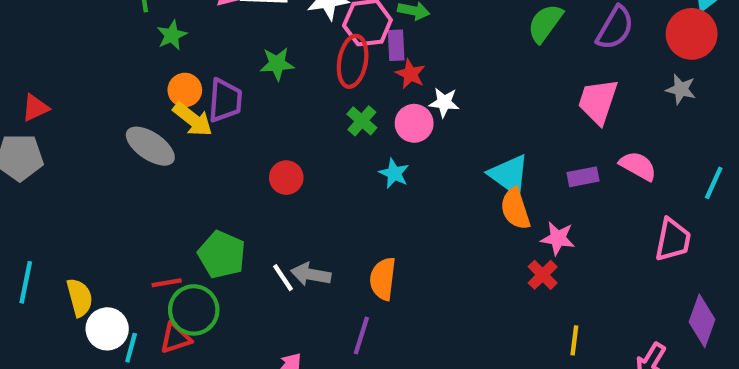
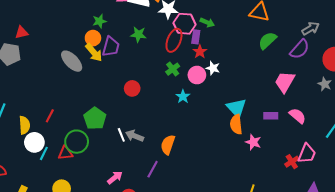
green star: (172, 35) -> (99, 21), moved
red cross: (543, 275) -> (292, 162), moved
red line: (167, 283) -> (50, 116), moved, turned -64

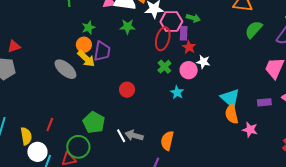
green star: (138, 34) -> (127, 27), moved

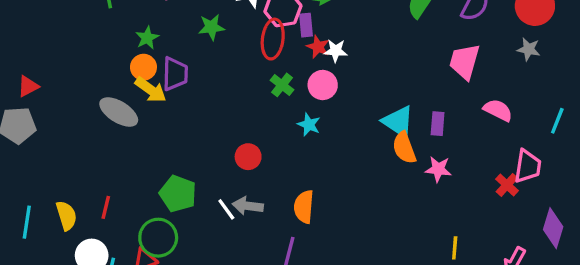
white star: (203, 62) -> (336, 51), moved
red circle: (127, 90) -> (248, 157), moved
purple rectangle: (264, 102) -> (438, 124), moved, turned -72
yellow semicircle: (26, 136) -> (66, 216), moved

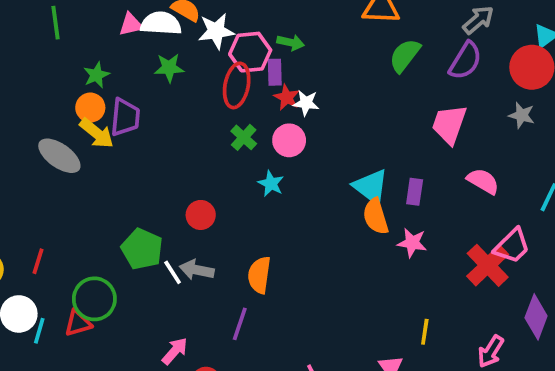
pink trapezoid: (528, 166) -> (512, 246), turned 33
red cross: (507, 185) -> (488, 265), size x1.6
green pentagon: (178, 194) -> (142, 249), moved

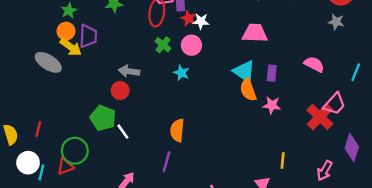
pink trapezoid: (449, 124) -> (255, 33), moved, turned 76
red circle: (201, 215) -> (120, 90), moved
gray arrow: (197, 270) -> (129, 71), moved

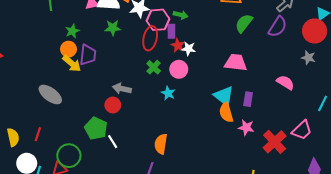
gray ellipse: (48, 62) -> (50, 94), moved
pink semicircle: (314, 64) -> (285, 82), moved
red cross: (320, 117) -> (275, 142), moved

